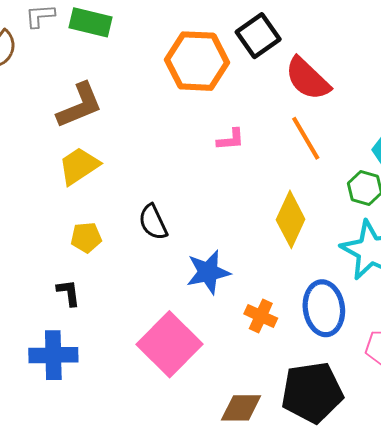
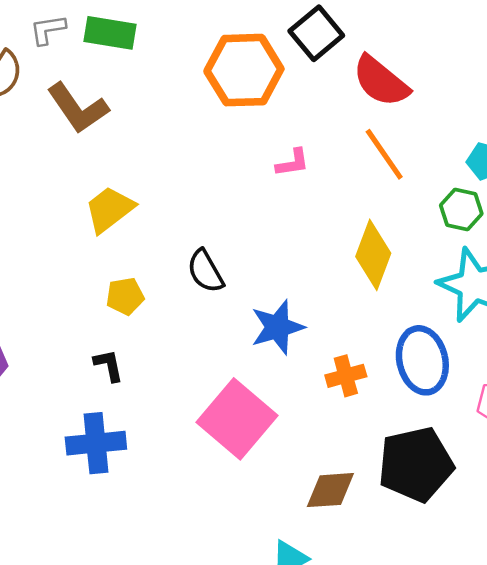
brown L-shape: (80, 105) -> (78, 108), moved, turned 82
orange cross: (261, 316) -> (346, 376), turned -36

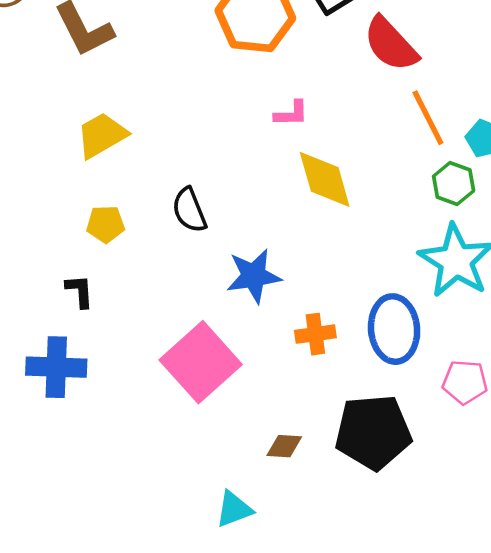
orange line: (384, 154) -> (428, 118), moved
yellow diamond: (373, 255) -> (325, 179), moved, turned -44
brown diamond: (330, 490) -> (284, 446), size x0.7

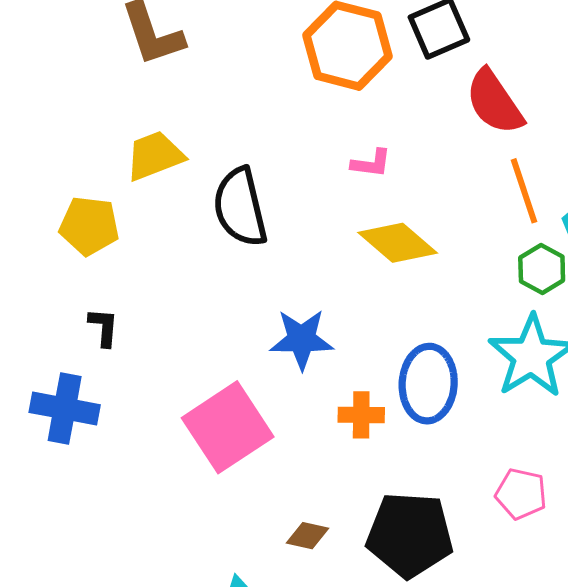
yellow diamond: (325, 179) -> (398, 243), turned -42
black semicircle: (189, 210) -> (240, 207), moved, size x1.5
yellow pentagon: (106, 224) -> (89, 226), moved, size x1.4
blue ellipse: (394, 329) -> (428, 384), moved

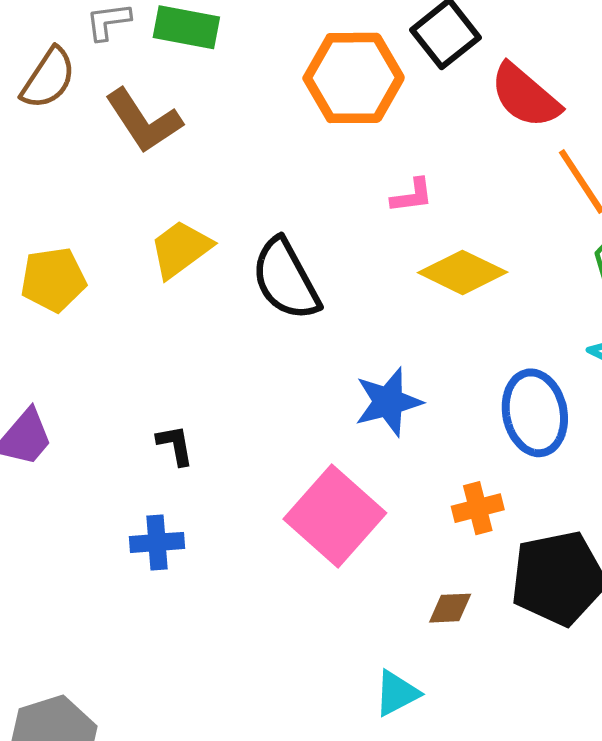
yellow pentagon: (89, 226) -> (53, 280), moved
blue cross: (65, 409) -> (157, 542), size x0.7
orange cross: (361, 415) -> (478, 508), moved

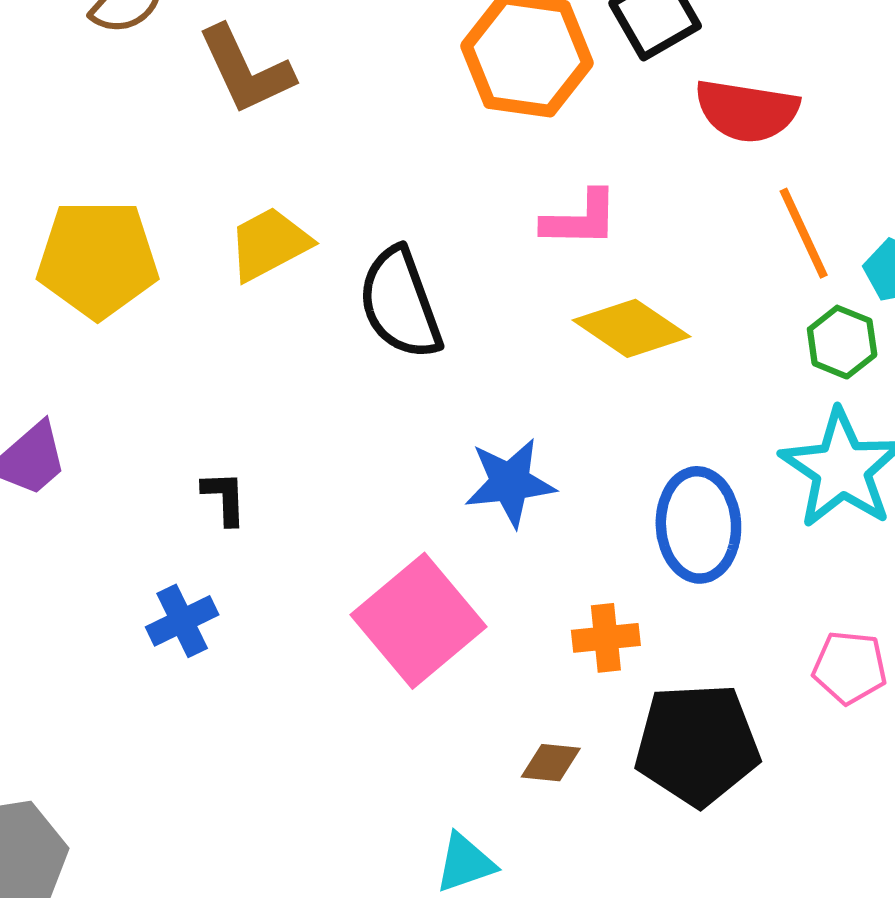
red semicircle: (525, 96) -> (747, 111), turned -40
pink L-shape: (412, 196) -> (580, 219), size x1.4
yellow pentagon: (53, 280) -> (98, 259), size x1.4
blue cross: (157, 542) -> (182, 621), turned -30

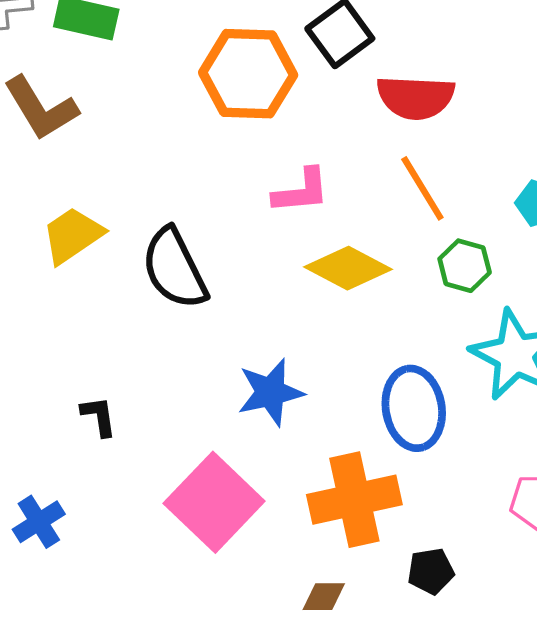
orange line: (804, 233) -> (422, 188), moved
green hexagon: (842, 342) -> (465, 266), moved
black L-shape: (224, 498) -> (99, 416), moved
orange cross: (606, 638) -> (354, 500), size x1.8
black pentagon: (697, 744) -> (431, 571), size x0.5

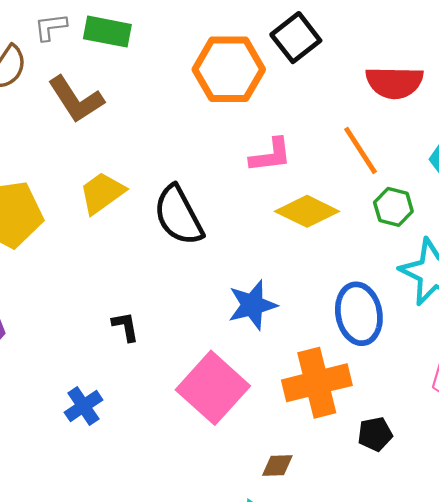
red semicircle: (416, 97) -> (394, 82), moved
brown diamond: (324, 597) -> (277, 465), moved

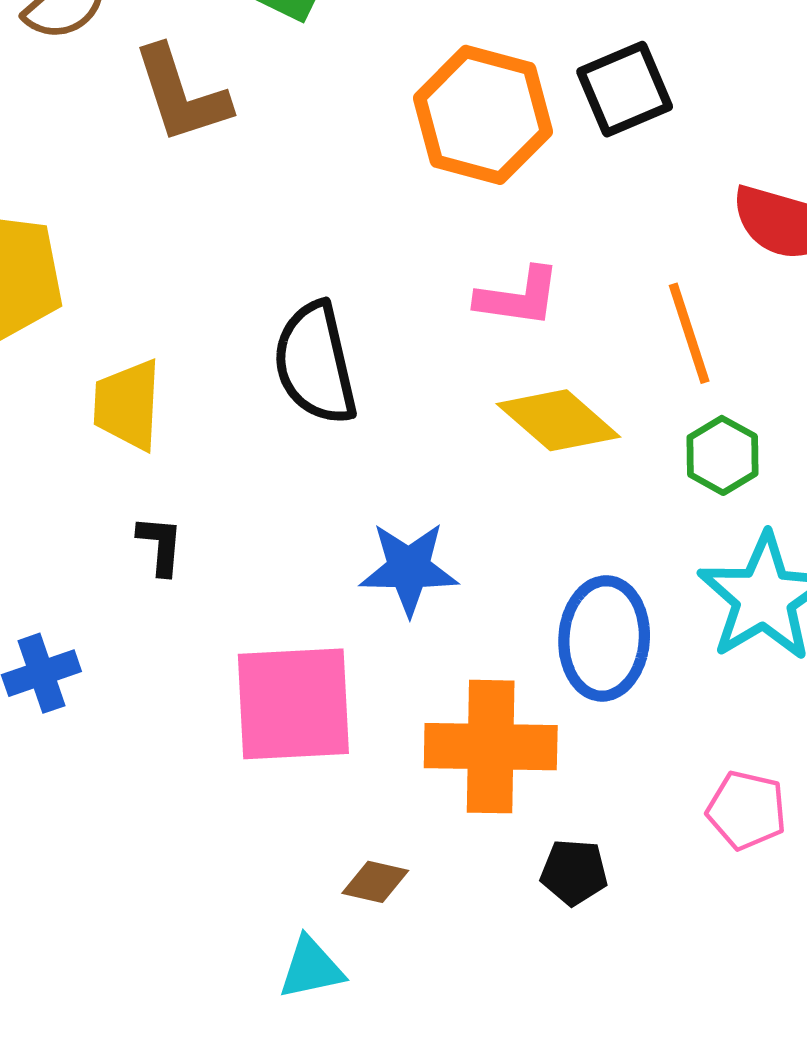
yellow trapezoid: (102, 193) -> (128, 405), moved, turned -66
pink square: (213, 388) -> (293, 704), turned 30

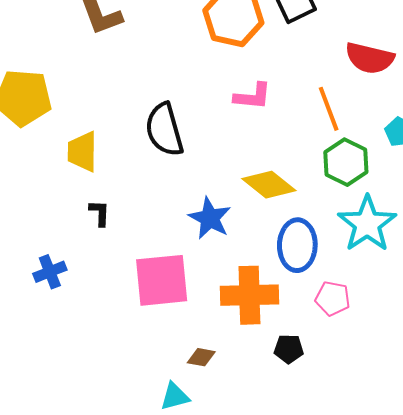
yellow diamond: (558, 420) -> (269, 185), moved
green hexagon: (723, 455) -> (346, 162), size x1.4
blue star: (409, 569) -> (210, 218), turned 30
pink pentagon: (747, 810) -> (333, 298), moved

